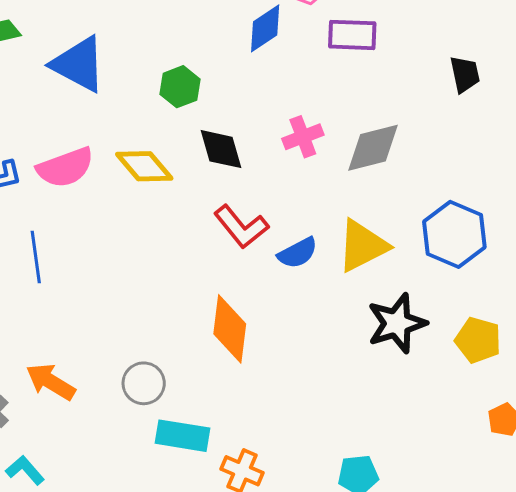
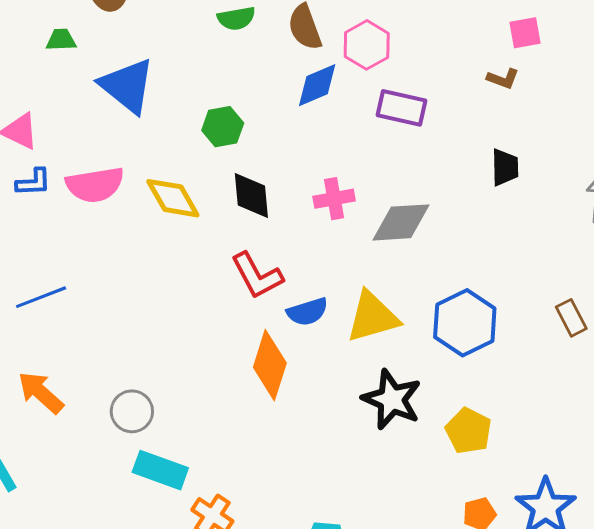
blue line: (36, 257) -> (41, 297), moved, turned 66
black star: (397, 323) -> (392, 399), turned 30
orange diamond: (230, 329) -> (270, 365), moved

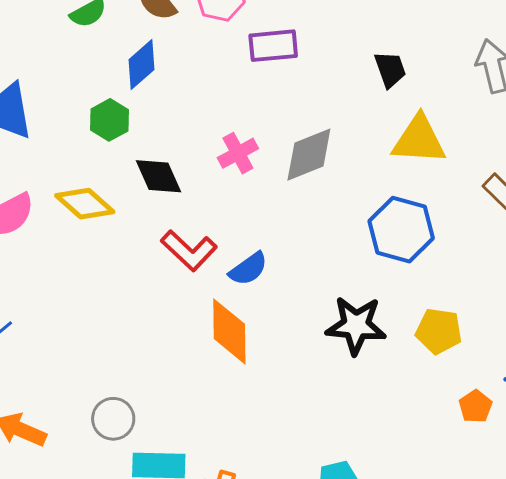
blue diamond: (317, 85) -> (142, 65), moved
yellow triangle: (372, 317) -> (419, 140), moved, turned 38

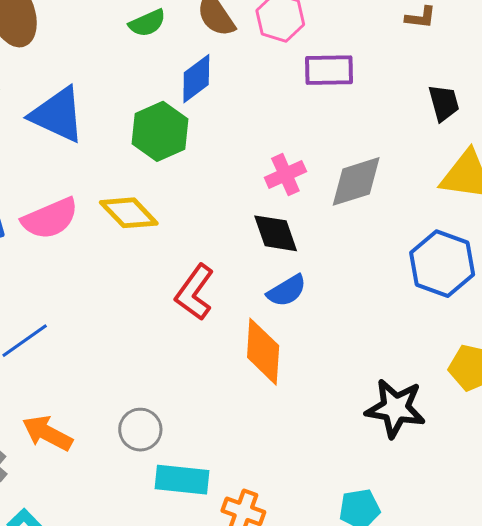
green hexagon: (110, 120) -> (160, 131), size x1.4
black diamond: (158, 176) -> (276, 233), moved
red L-shape: (189, 251) -> (195, 292), moved, turned 78
black star: (356, 325) -> (395, 408), moved

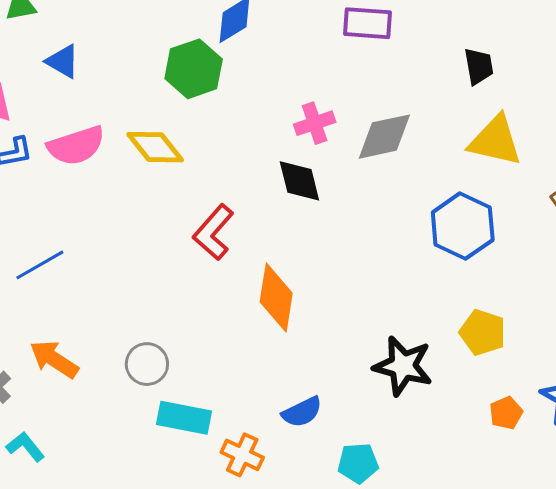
blue triangle: (58, 115) -> (63, 61), moved, size x0.6
blue semicircle: (287, 291) -> (302, 412), moved

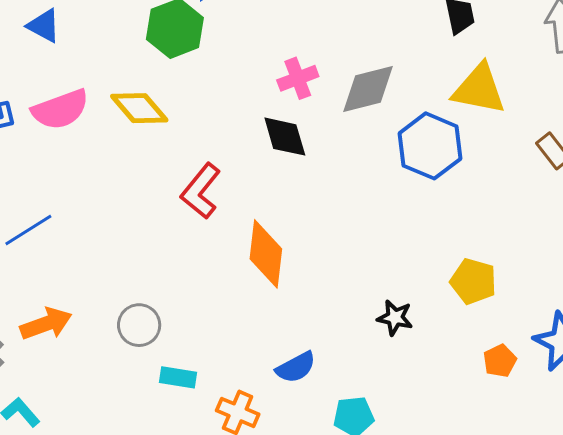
blue hexagon: (463, 226) -> (430, 146), moved
orange arrow: (54, 359) -> (46, 324), turned 129
black star: (403, 366) -> (395, 318), size x0.6
cyan rectangle: (184, 418) -> (178, 377), size x0.7

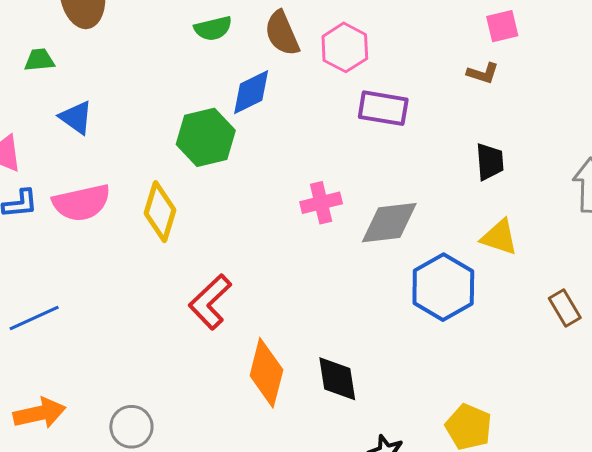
yellow triangle: (479, 89) -> (499, 237), size x0.7
yellow diamond: (139, 108) -> (160, 212), turned 50
black diamond: (285, 137) -> (337, 379), moved

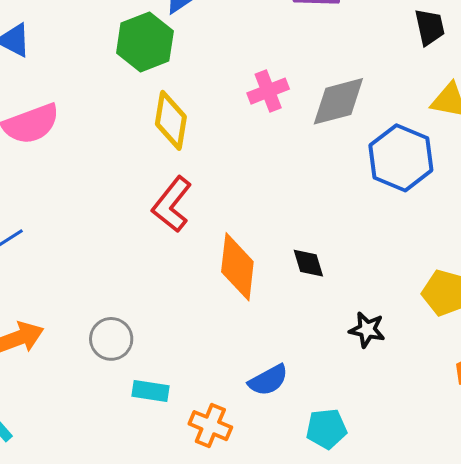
yellow diamond: (160, 212) -> (171, 120), moved
black diamond: (337, 379) -> (308, 263), size x0.7

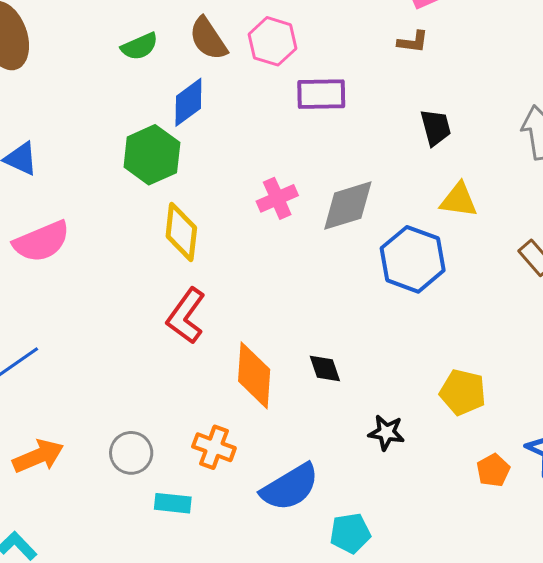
blue semicircle: (268, 380) -> (290, 487), size x1.5
orange cross: (210, 426) -> (214, 447), moved

